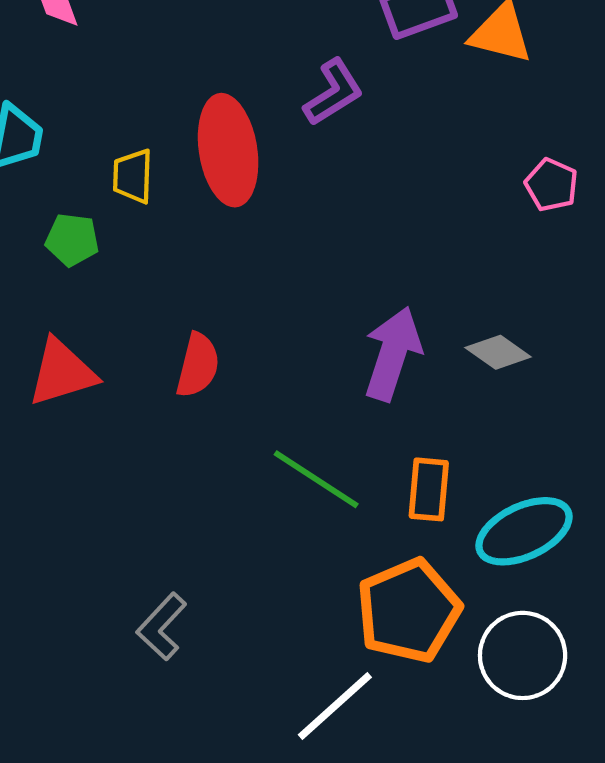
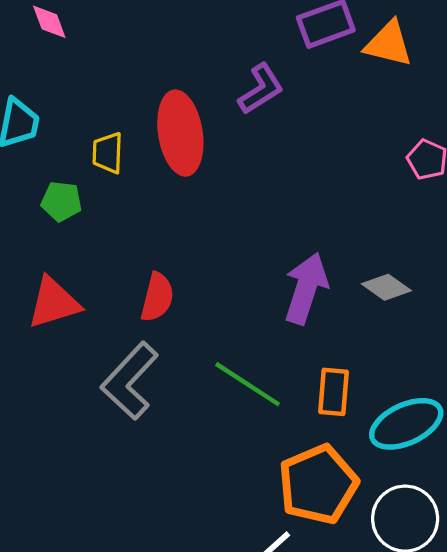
gray L-shape: (162, 627) -> (130, 381), moved, size x1.5

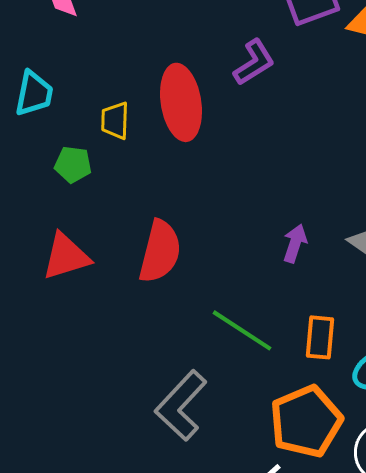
purple arrow: (306, 288) -> (295, 243), size x0.6
red semicircle: (157, 297) -> (160, 251), size x1.4
gray L-shape: (130, 381) -> (181, 405), moved

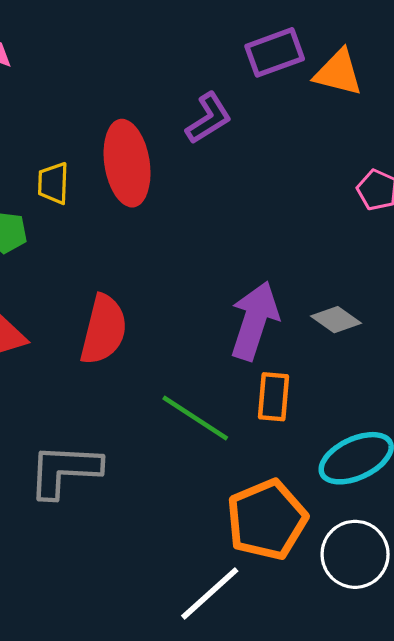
purple arrow: (295, 243) -> (254, 321), size x1.8
orange rectangle: (320, 337) -> (273, 397), moved
gray L-shape: (181, 405) -> (64, 470), moved, turned 50

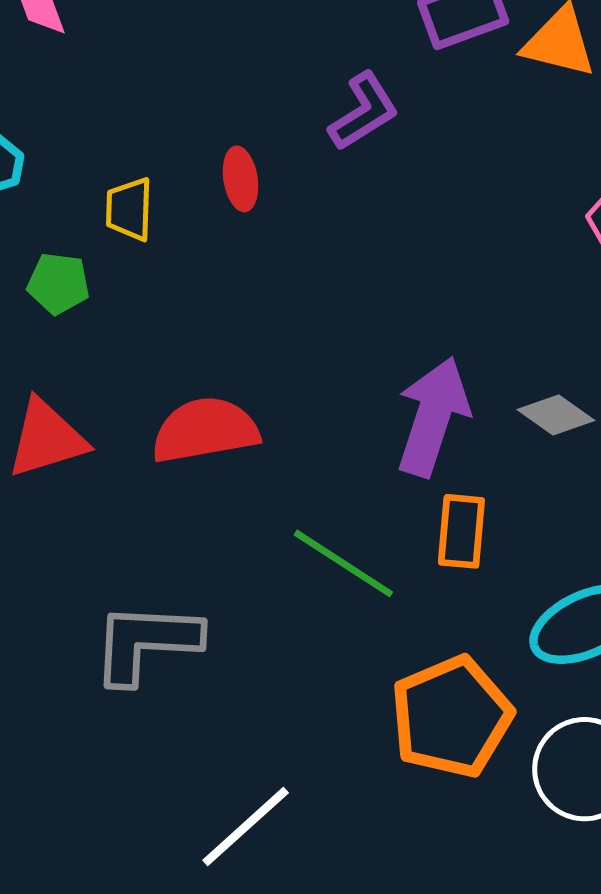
red ellipse: (127, 163) -> (241, 179), size x0.5
red semicircle: (104, 330) -> (205, 430), turned -114
white line: (210, 593) -> (246, 826), moved

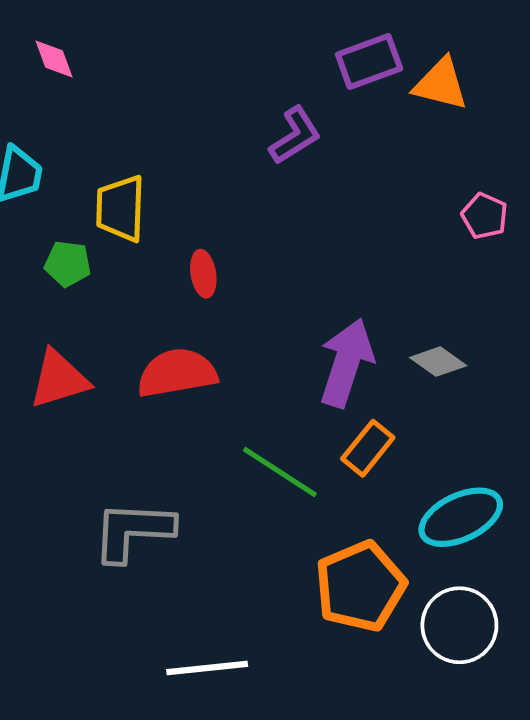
red ellipse: (241, 179) -> (203, 274), moved
yellow trapezoid: (129, 209) -> (120, 208), size x1.4
orange rectangle: (461, 531) -> (368, 448), turned 34
white line: (246, 826) -> (207, 668), turned 36

